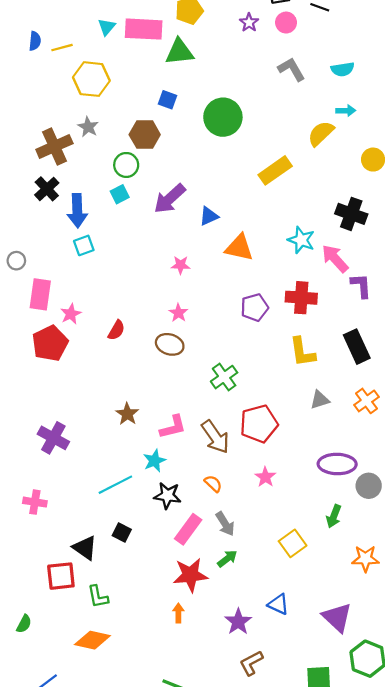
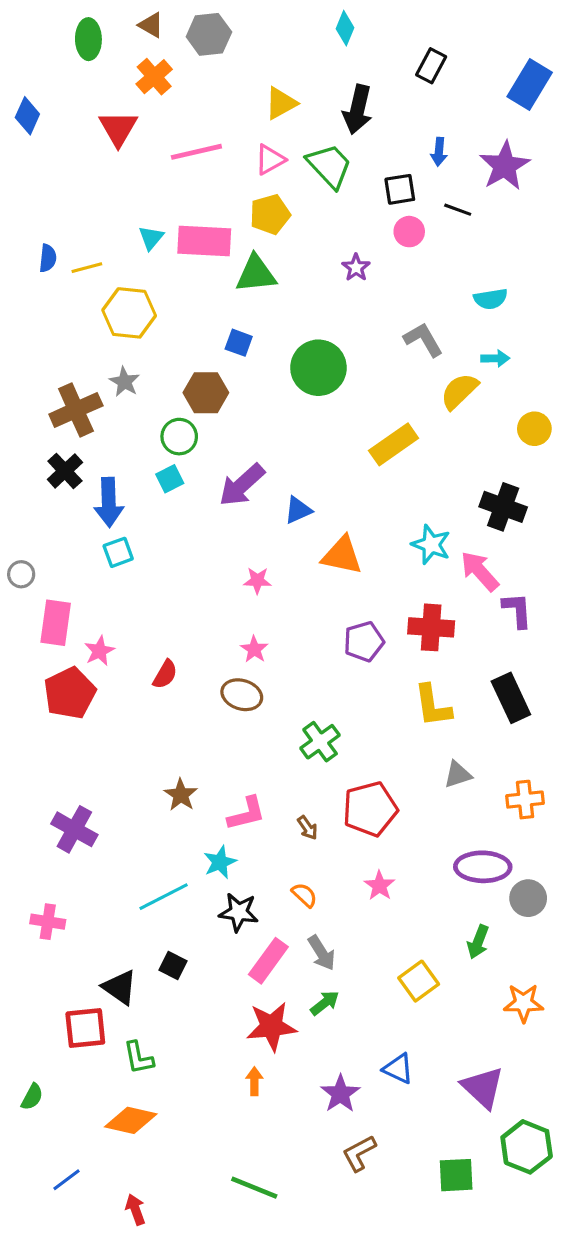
purple star: (249, 23) -> (356, 268), moved
gray L-shape: (291, 69) -> (423, 340), moved
orange cross: (366, 401) -> (525, 800), moved, turned 30
brown arrow: (215, 437) -> (308, 828), size x0.5

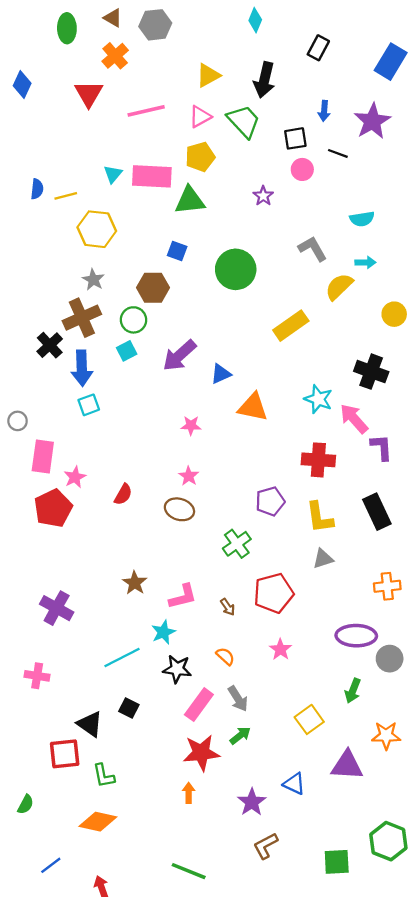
brown cross: (76, 410) -> (82, 318), moved
purple pentagon: (364, 642) -> (270, 501), moved
gray triangle: (458, 775) -> (323, 559), moved
purple triangle: (483, 1087) -> (347, 765), moved, turned -40

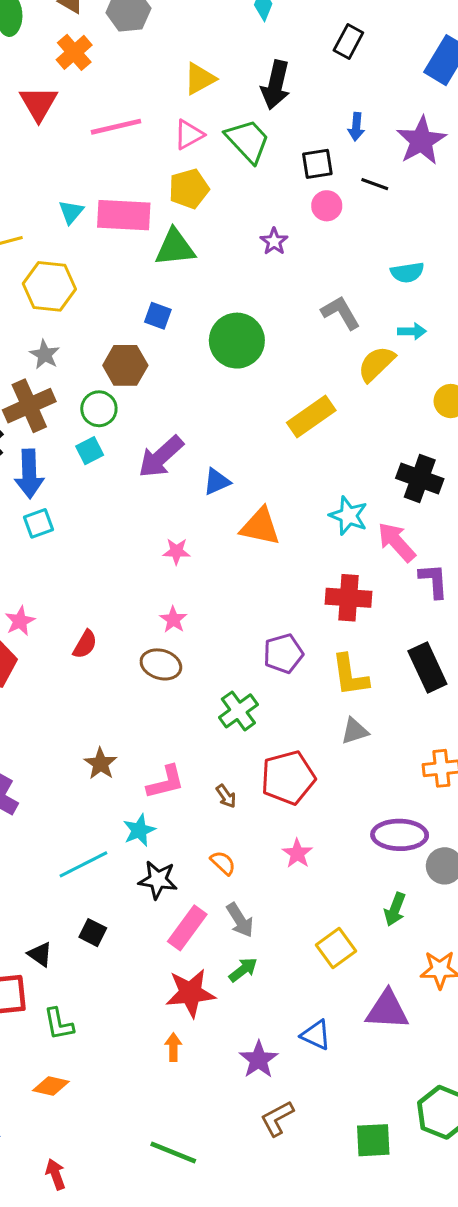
black triangle: (90, 724) -> (40, 954), size x0.7
orange diamond: (98, 822) -> (51, 1086), size x0.7

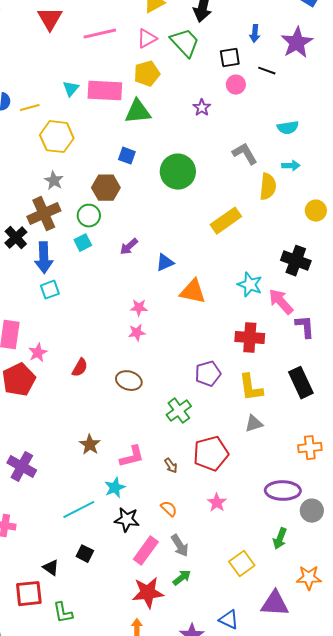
yellow semicircle: (376, 364) -> (268, 187), turned 140
purple arrow: (161, 457) -> (129, 247), size x0.6
pink star: (173, 620) -> (137, 333), moved, turned 30

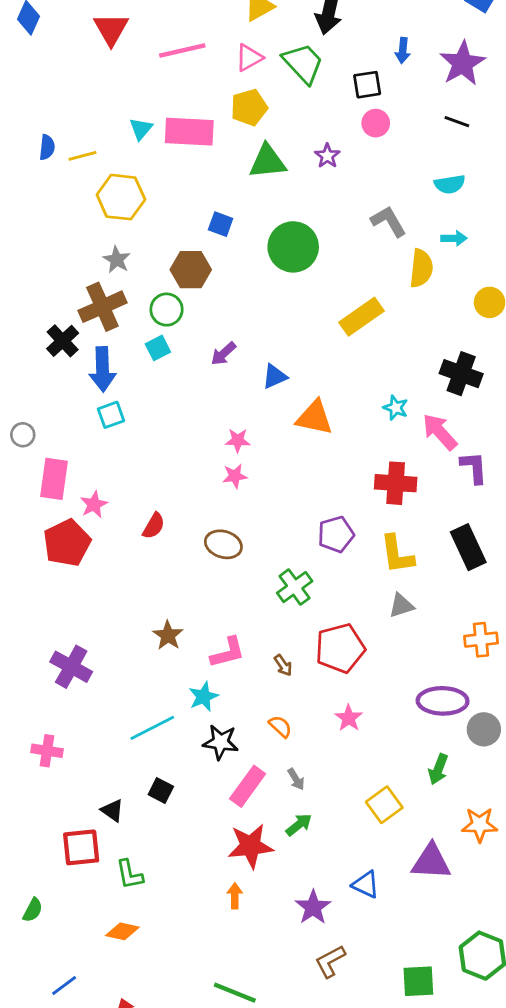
black line: (267, 71) -> (457, 122), moved
green triangle: (138, 112) -> (268, 162), moved
cyan star: (250, 285) -> (396, 408), size x0.7
gray arrow: (180, 546) -> (296, 779), size x0.7

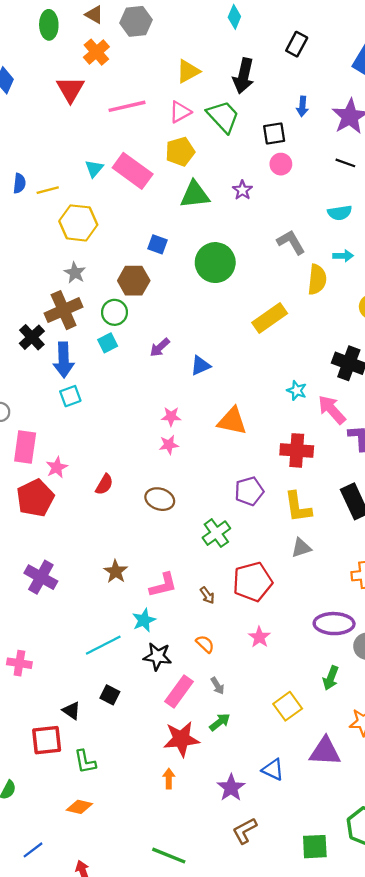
pink rectangle: (189, 132) -> (133, 171), turned 33
orange triangle: (315, 418) -> (232, 421), moved
purple cross: (71, 667) -> (41, 577), moved

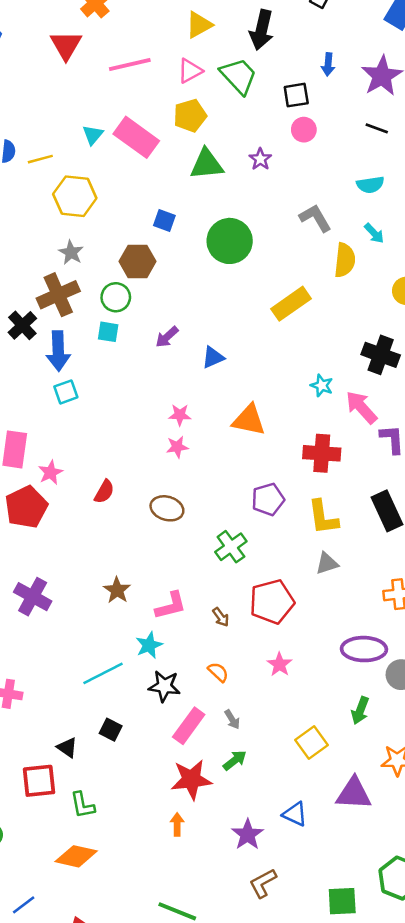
cyan arrow: (343, 256) -> (374, 233), turned 48
cyan square: (108, 343) -> (108, 332), turned 36
orange diamond: (79, 807) -> (76, 856), size x1.4

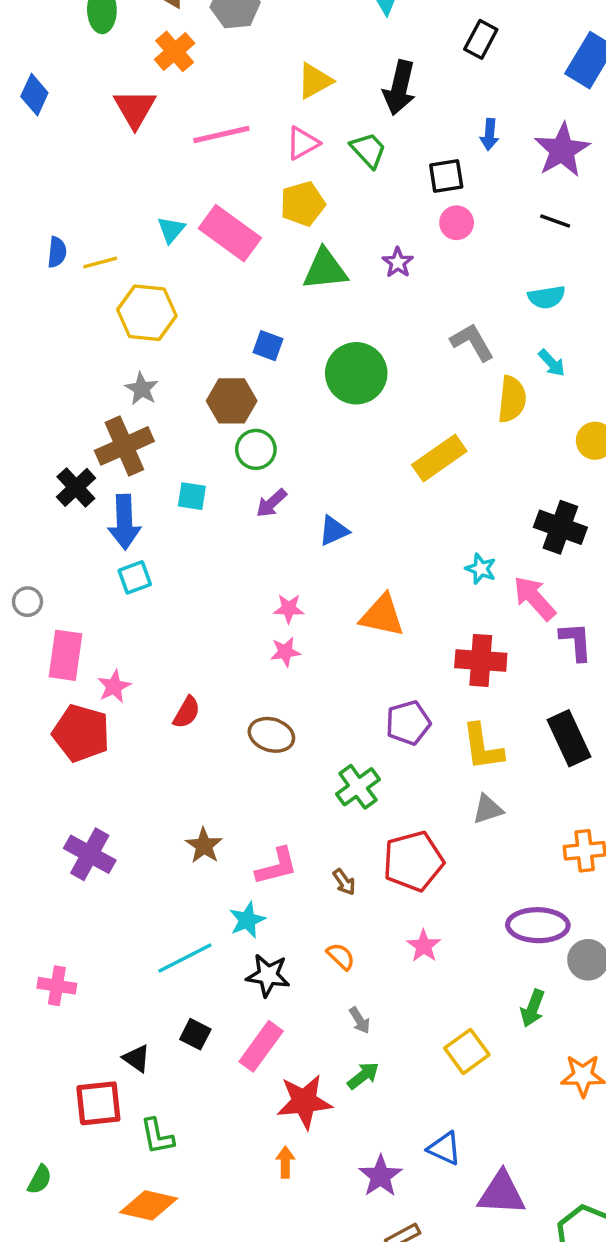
green trapezoid: (239, 76) -> (368, 150), size x0.7
green circle: (116, 297) -> (256, 449), moved
red pentagon: (26, 507) -> (81, 733), turned -30
pink rectangle: (189, 726) -> (261, 1046), moved
purple triangle: (354, 794) -> (502, 1193), moved

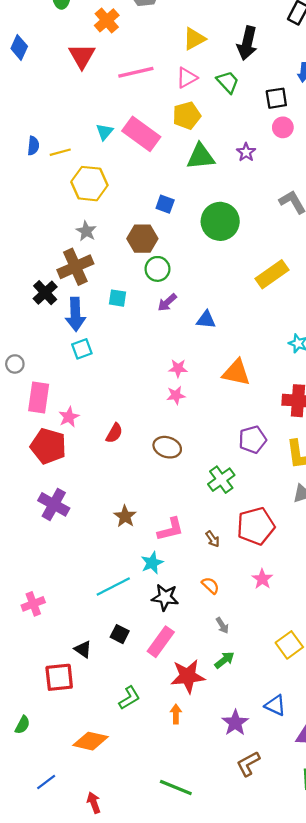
blue triangle: (334, 531) -> (206, 320), turned 30
purple cross: (90, 854) -> (54, 504), moved
pink cross: (57, 986) -> (33, 604), turned -30
green L-shape: (157, 1136) -> (129, 698), moved, turned -110

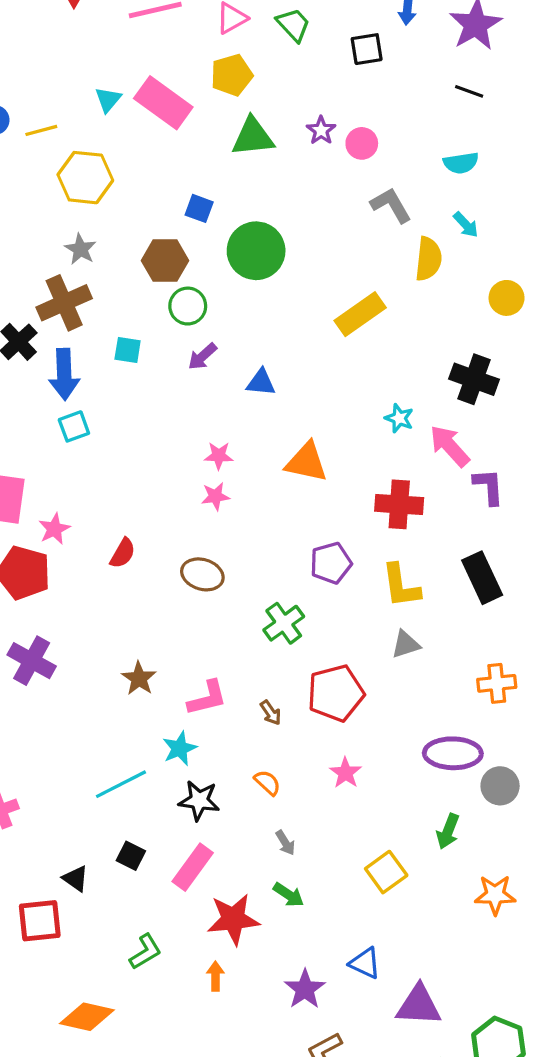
pink circle: (283, 127) -> (362, 143), moved
green circle: (220, 221) -> (256, 251), moved
green arrow: (224, 660) -> (289, 895), turned 72

